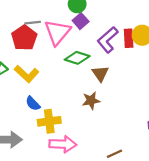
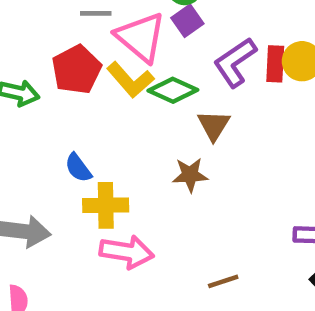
pink triangle: (57, 32) -> (141, 37), turned -36
red pentagon: (24, 38) -> (77, 70), moved
yellow L-shape: (27, 74) -> (130, 80), moved

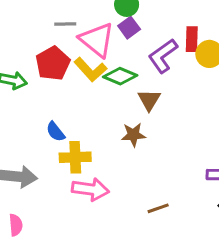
red rectangle: (275, 64) -> (192, 39), moved

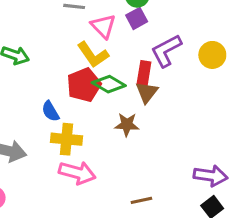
red rectangle: (192, 39) -> (144, 73), moved
pink triangle: (97, 40) -> (103, 26), size x0.7
red pentagon: (53, 63) -> (84, 85), moved
green diamond: (120, 76) -> (109, 84), moved

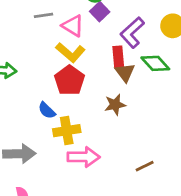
green diamond: (109, 84) -> (155, 63), moved, turned 32

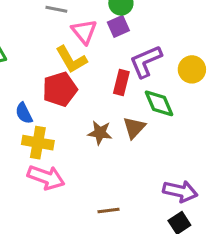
brown triangle: (125, 73) -> (134, 128), moved

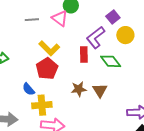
purple square: (118, 26) -> (113, 17), moved
pink triangle: (84, 32) -> (60, 18), moved
brown triangle: (134, 128) -> (100, 90), moved

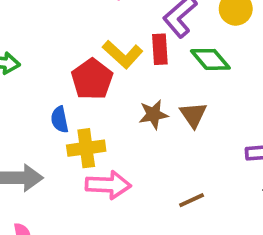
yellow L-shape: (49, 48) -> (123, 54), moved
blue semicircle: (29, 89) -> (60, 120), turned 32

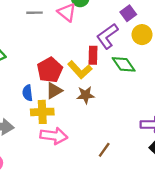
yellow L-shape: (123, 54) -> (80, 70), moved
brown triangle: (193, 115) -> (54, 91), moved, turned 30
brown line: (192, 200) -> (104, 150), turned -35

